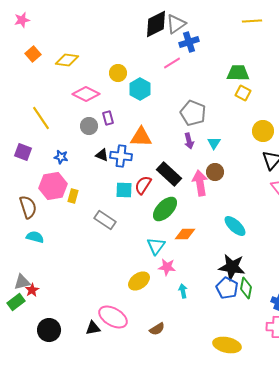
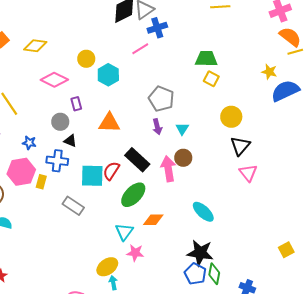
gray circle: (89, 126) -> (60, 122), moved
blue cross: (121, 156) -> (57, 161), moved
cyan square: (124, 190) -> (92, 176), size x1.4
cyan arrow: (183, 291) -> (113, 283), moved

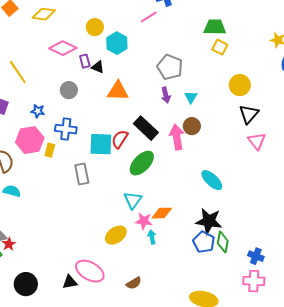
purple rectangle: (76, 104) -> (85, 61), moved
black triangle: (70, 141) -> (98, 67), moved
gray rectangle: (73, 206) -> (82, 174), turned 45
orange diamond: (153, 220) -> (162, 213), moved
cyan arrow: (113, 283) -> (152, 237), moved

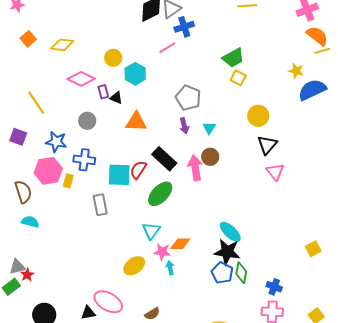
green trapezoid: (215, 27) -> (233, 58), turned 150
blue star: (38, 111) -> (56, 142), size x1.5
cyan ellipse: (212, 180) -> (230, 232), moved

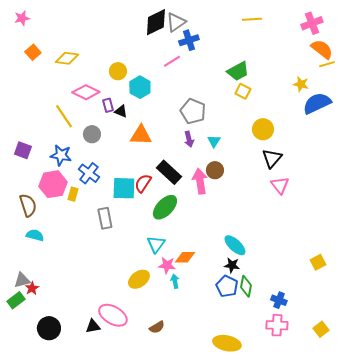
yellow line: (36, 103) -> (64, 116), moved
blue cross: (84, 160) -> (89, 173), turned 30
black star: (227, 252) -> (232, 265), size x0.6

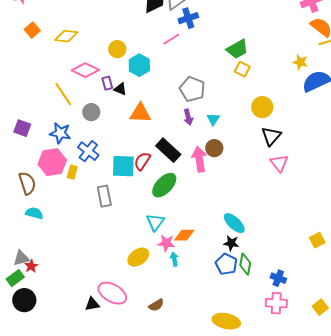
black circle: (49, 328) -> (24, 300), moved

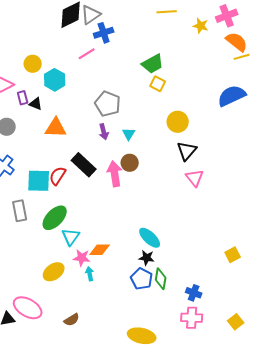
yellow star: (300, 62) -> (201, 26), moved
green ellipse: (164, 185) -> (55, 218), moved

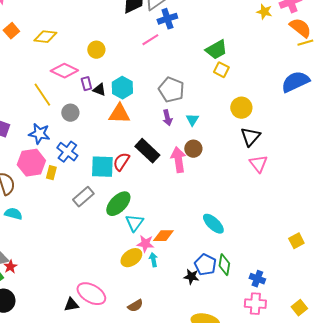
cyan hexagon: (55, 80) -> (122, 88), moved
gray rectangle: (20, 211) -> (83, 197), turned 60
black star: (147, 258) -> (191, 277), moved
yellow ellipse: (54, 272) -> (131, 258), moved

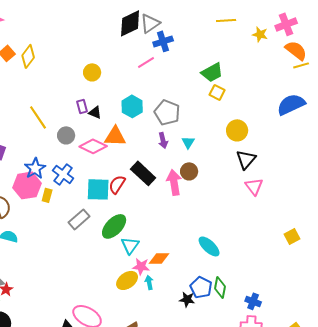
yellow diamond: (45, 37) -> (28, 56), moved, turned -60
pink diamond: (64, 71) -> (93, 146), moved
cyan hexagon: (122, 88) -> (132, 106), moved
blue star: (39, 134) -> (35, 168), moved, turned 30
yellow square: (296, 241) -> (292, 236), moved

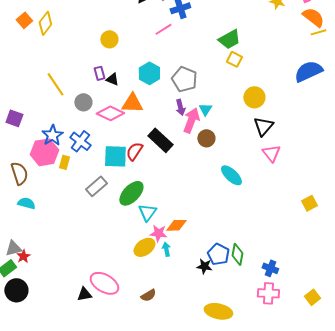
pink arrow: (174, 182) -> (191, 120), moved, turned 30
cyan ellipse: (209, 246) -> (231, 175), moved

